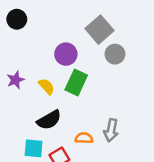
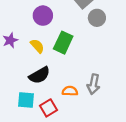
purple circle: (66, 54) -> (43, 16), moved

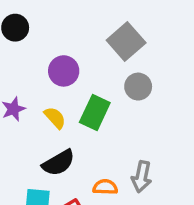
gray circle: (97, 18) -> (138, 87), moved

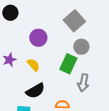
green rectangle: (95, 113) -> (68, 64), moved
gray arrow: (142, 177) -> (83, 83), moved

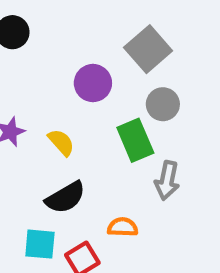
purple circle: (38, 38) -> (93, 83), moved
green rectangle: (68, 64) -> (135, 140), turned -48

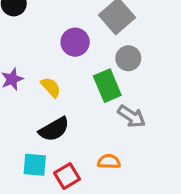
gray arrow: (167, 180) -> (132, 116), turned -68
orange semicircle: (123, 227) -> (109, 162), moved

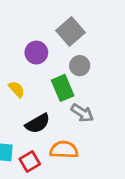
black semicircle: (54, 129) -> (38, 123), moved
orange semicircle: (109, 162) -> (64, 150), size x1.5

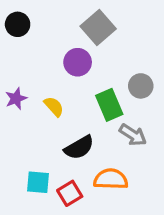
gray square: (70, 32) -> (98, 27), moved
gray circle: (80, 66) -> (141, 86), moved

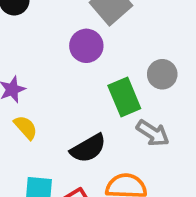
yellow semicircle: (54, 106) -> (26, 127), moved

